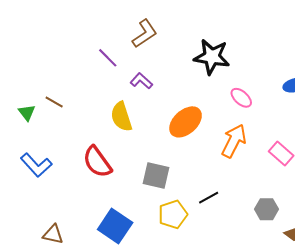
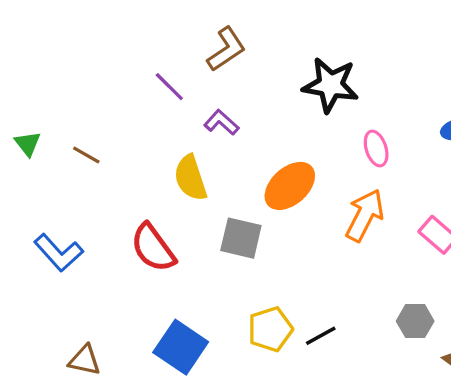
pink ellipse: (241, 98) -> (376, 148), turned 30
green triangle: (27, 112) -> (28, 144), moved
gray square: (156, 176) -> (241, 238), moved
black line: (209, 198) -> (321, 336), moved

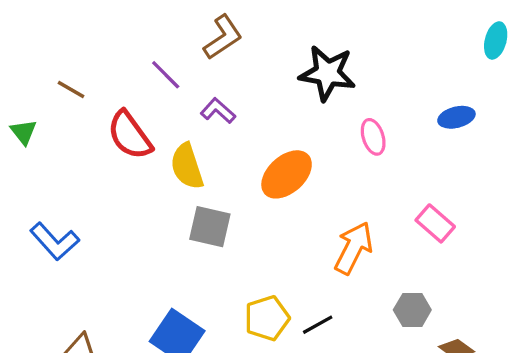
brown line: (86, 155) -> (71, 89), moved
orange arrow: (365, 215) -> (354, 248), moved
gray square: (241, 238) -> (210, 227), moved
red semicircle: (153, 248) -> (130, 135), moved

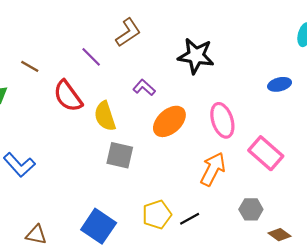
purple L-shape: (218, 111) -> (144, 88), moved
pink ellipse: (373, 137) -> (222, 120), moved, size x1.5
pink rectangle: (435, 223) -> (266, 153), size x1.4

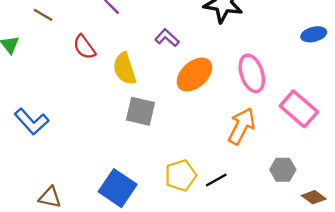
red semicircle: (68, 96) -> (84, 47), size x0.7

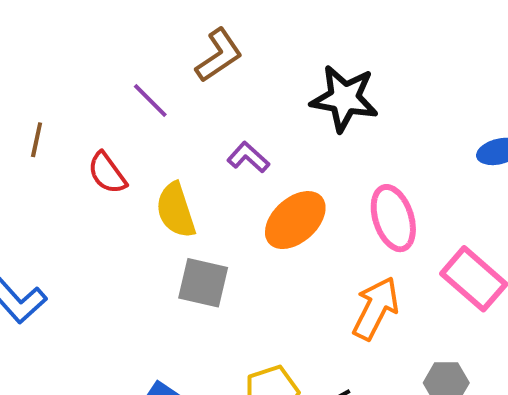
brown line: (43, 15) -> (37, 140), moved, turned 72

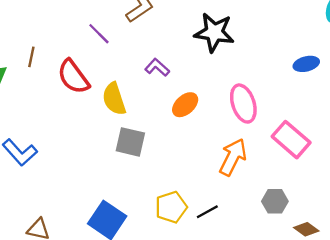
red semicircle: (107, 173) -> (73, 77), size x1.4
orange ellipse: (295, 220) -> (185, 105), size x0.7

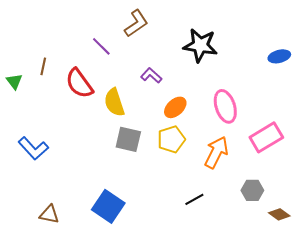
blue ellipse: (306, 64) -> (279, 56), moved
pink rectangle: (291, 140) -> (266, 137), turned -72
yellow pentagon: (171, 207) -> (171, 139), moved

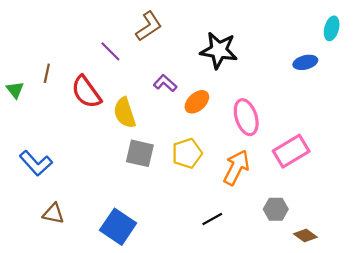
orange ellipse: (175, 107) -> (197, 102), moved
brown triangle: (49, 214) -> (53, 214), moved

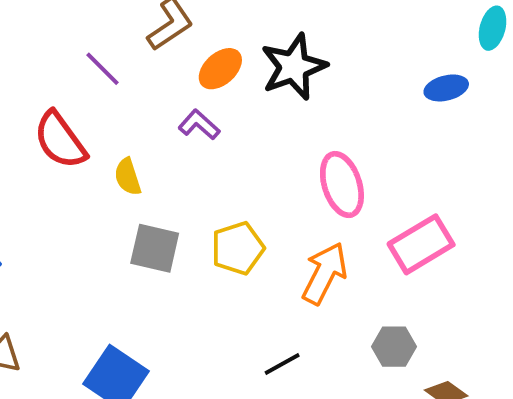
black star: (219, 50) -> (294, 67), turned -30
orange ellipse: (197, 102) -> (220, 69), moved
yellow semicircle: (125, 113) -> (128, 177), size x0.7

